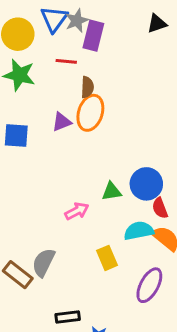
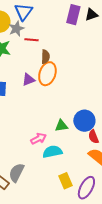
gray star: (77, 21) -> (16, 29), moved
purple rectangle: (93, 36) -> (73, 15), moved
cyan semicircle: (139, 231) -> (52, 152), moved
yellow rectangle: (107, 258) -> (65, 181), moved

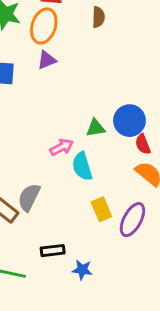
brown semicircle: (45, 57) -> (98, 17), moved
orange ellipse: (47, 74) -> (44, 26), moved
cyan semicircle: (52, 152) -> (82, 166), turned -96

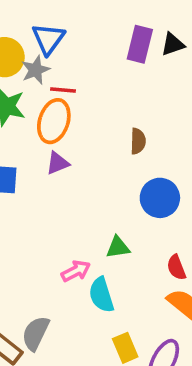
brown semicircle: (98, 17) -> (138, 141), moved
blue circle: (129, 121) -> (160, 198), moved

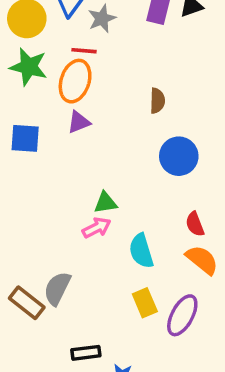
gray star: (36, 70) -> (102, 19), moved
green triangle: (118, 247) -> (105, 203), moved
cyan semicircle: (101, 295) -> (141, 251), moved

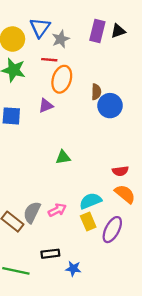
orange ellipse: (75, 81) -> (62, 79), moved
blue circle: (179, 156) -> (110, 106), moved
red semicircle: (195, 224) -> (120, 171), turned -77
pink arrow: (97, 228) -> (57, 210), moved
cyan semicircle: (141, 251) -> (90, 201), moved, turned 85

